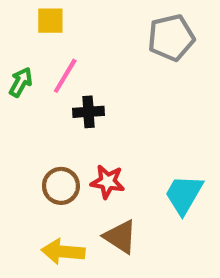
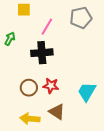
pink line: (65, 76) -> (47, 27), moved
black cross: (88, 112) -> (42, 53), size x1.5

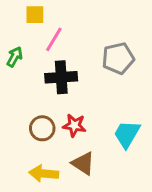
gray pentagon: (81, 18) -> (118, 58), moved
pink line: (47, 27) -> (54, 39), moved

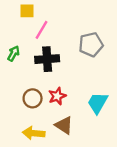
green arrow: (15, 57) -> (13, 53), moved
red star: (74, 125) -> (57, 96), turned -30

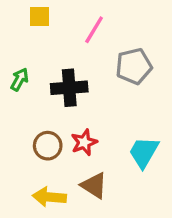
pink line: (42, 30) -> (94, 30), moved

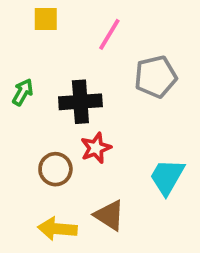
red star: (84, 142) -> (96, 148), moved

